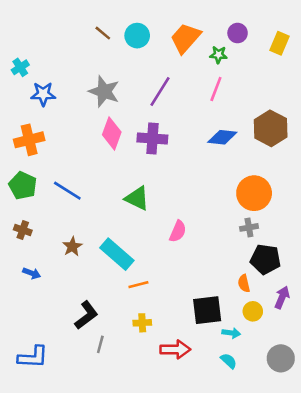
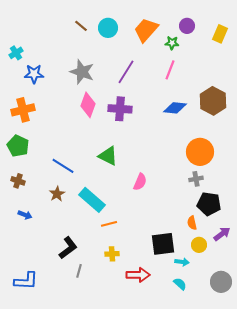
blue line: (67, 191) -> (63, 166), moved
purple arrow: (282, 297) -> (222, 234), turned 30

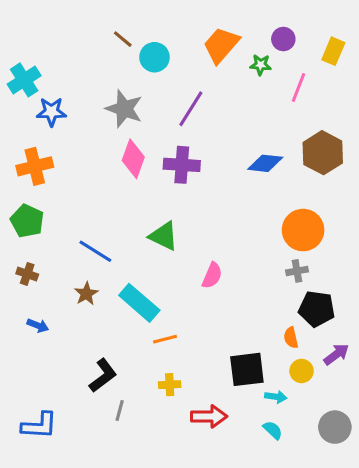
cyan circle: (108, 28) -> (154, 57), moved
cyan cross: (16, 53) -> (24, 80), size x1.5
pink line: (170, 70) -> (298, 88), moved

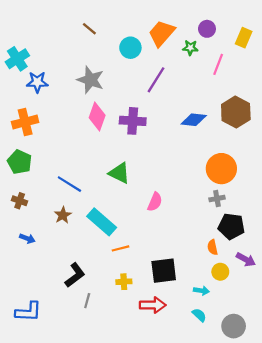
cyan circle: (154, 57) -> (130, 48), moved
purple line: (191, 109) -> (156, 80), moved
purple arrow: (336, 354) -> (246, 260), turned 66
black square: (247, 369) -> (164, 271), moved
gray circle: (335, 427) -> (234, 326), moved

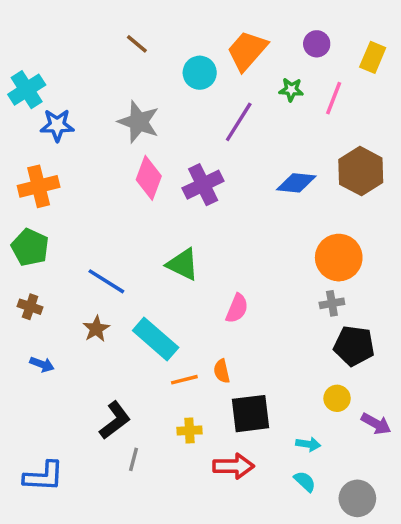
green star: (190, 48) -> (291, 90), moved
purple cross: (133, 121) -> (203, 185), turned -30
orange semicircle: (213, 247) -> (222, 371), moved
purple arrow: (246, 260) -> (376, 424), moved
yellow circle: (220, 272) -> (337, 398), moved

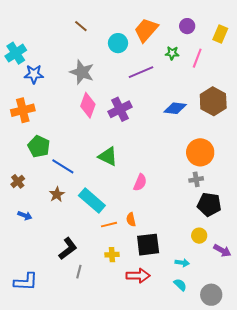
purple line: (239, 122) -> (141, 72), turned 35
green pentagon: (30, 247) -> (39, 146), moved
brown cross: (30, 307) -> (18, 181), turned 32

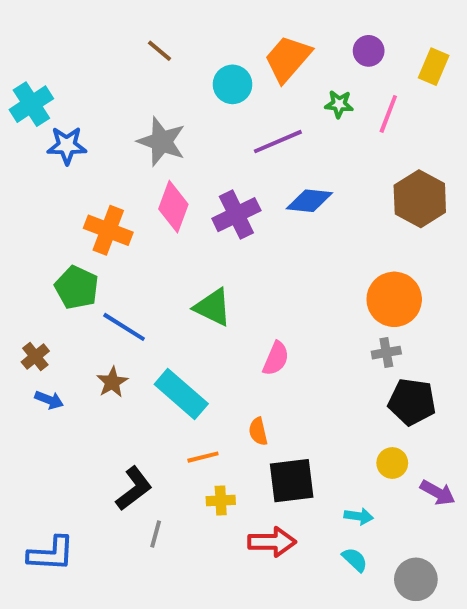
blue diamond: (175, 108) -> (309, 201), moved
orange cross: (23, 110) -> (108, 230), moved, turned 35
blue arrow: (25, 216) -> (49, 400), moved
orange line: (109, 225) -> (203, 457), moved

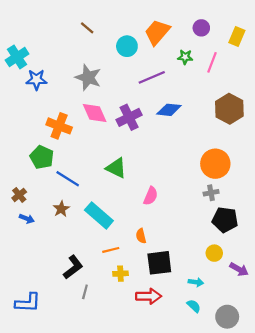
pink diamond: (173, 207) -> (95, 113), turned -44

